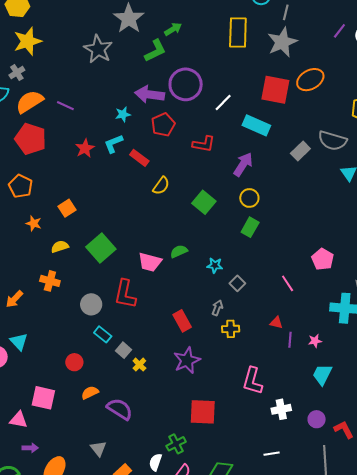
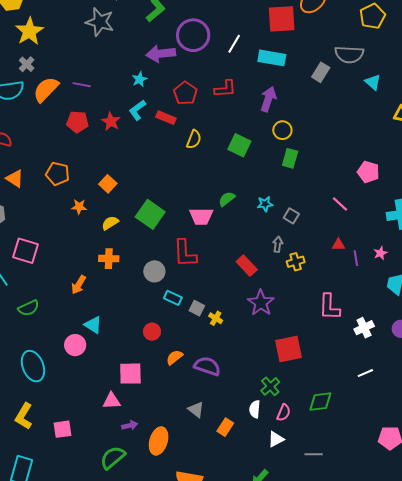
red pentagon: (163, 125) -> (185, 93), moved
red pentagon: (31, 139) -> (77, 122), moved, size x0.7

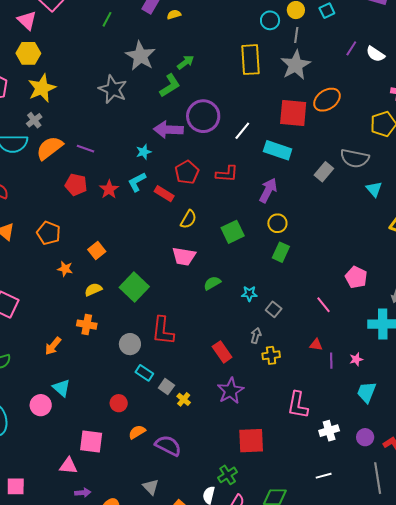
green square: (239, 145) -> (233, 232), turned 30
pink trapezoid: (201, 216) -> (184, 256), moved

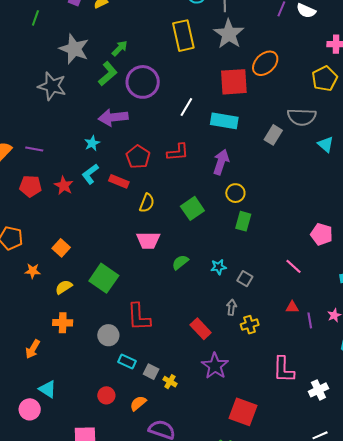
purple circle: (203, 116) -> (143, 82), moved
orange semicircle: (137, 432) -> (138, 403), moved
red square: (251, 441) -> (243, 412), turned 32

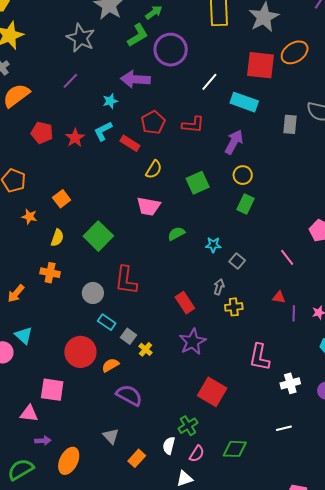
gray rectangle: (273, 135) -> (290, 124), turned -36
purple line: (34, 149) -> (70, 81), moved, turned -66
yellow semicircle: (64, 287) -> (57, 238), turned 132
red circle: (106, 395) -> (80, 352), size x1.8

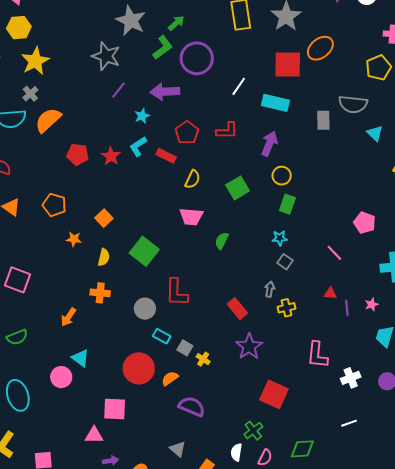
purple line: (70, 81) -> (118, 90), moved
green semicircle: (176, 234) -> (222, 241), turned -30
cyan star: (213, 245) -> (280, 238), moved

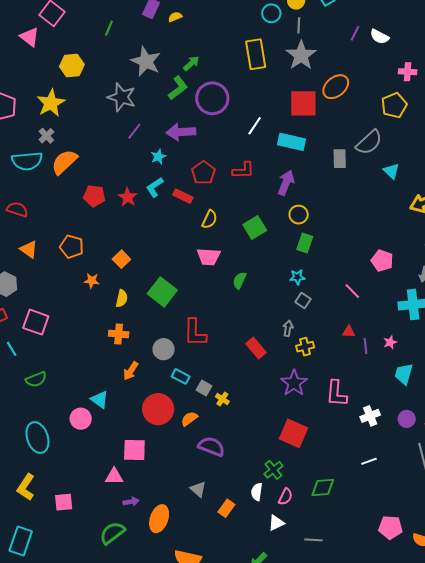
yellow hexagon: (19, 28) -> (72, 66), moved
gray semicircle: (353, 104) -> (369, 142), turned -48
orange arrow: (68, 317) -> (131, 371), moved
purple star: (249, 347) -> (294, 383), moved

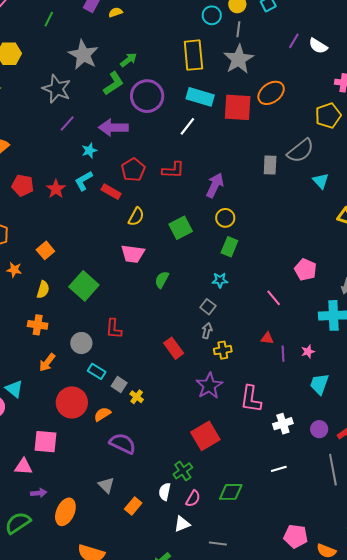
cyan rectangle: (292, 142) -> (200, 97), moved
gray square: (303, 301) -> (208, 307), moved
red L-shape: (195, 333) -> (114, 329), size x0.7
red square: (294, 433) -> (205, 436), turned 32

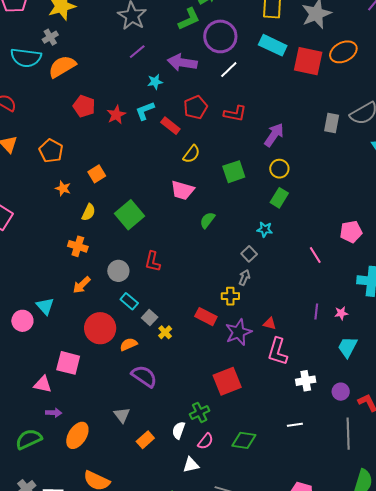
white line: (187, 126) -> (229, 70), moved
pink pentagon: (305, 270) -> (351, 232), turned 30
red triangle: (267, 338) -> (270, 323), moved
red rectangle: (174, 348) -> (206, 317), moved, turned -35
yellow cross: (223, 350) -> (230, 296), moved

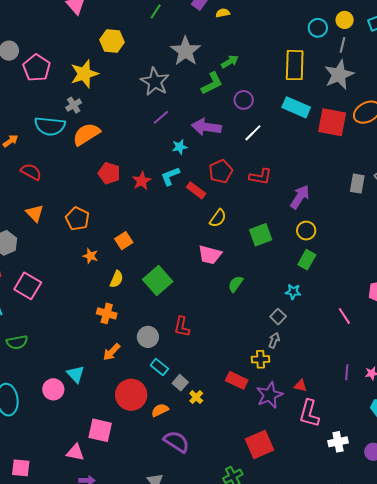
purple circle: (220, 36) -> (244, 100), size x0.6

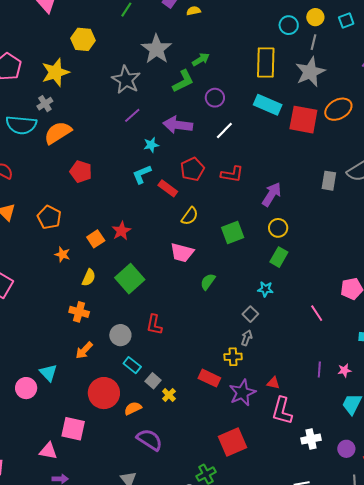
red star: (142, 181) -> (121, 231), moved

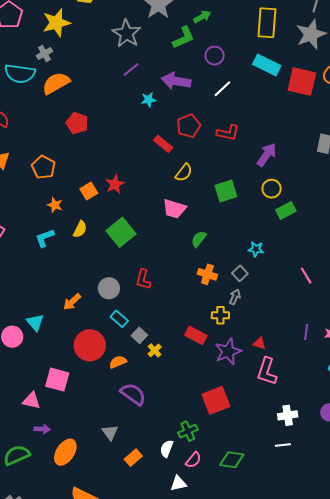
cyan L-shape: (142, 174) -> (45, 238), moved
green rectangle: (279, 257) -> (286, 211), moved, turned 30
orange cross: (79, 312) -> (207, 274), moved
white cross: (311, 439) -> (288, 415), moved

